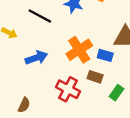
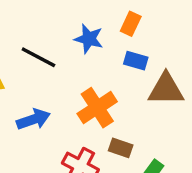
blue rectangle: (105, 55) -> (136, 61), moved

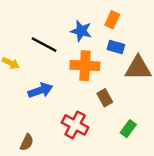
orange cross: (97, 108) -> (85, 66), moved, turned 36
brown rectangle: (121, 148) -> (105, 98), moved, turned 42

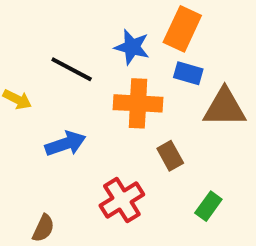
orange rectangle: (112, 20) -> (182, 29), size x1.5
red cross: (75, 125) -> (122, 200), turned 30

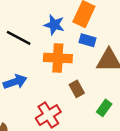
green rectangle: (208, 206) -> (104, 108), moved

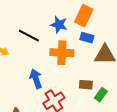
blue arrow: (15, 82) -> (36, 79), moved, turned -90
brown rectangle: (77, 89) -> (86, 85), moved, turned -56

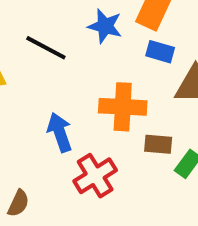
orange cross: (62, 53) -> (123, 107), moved

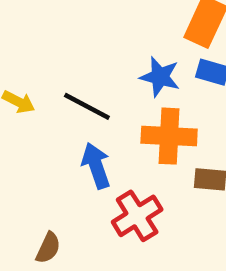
blue star: (105, 26) -> (160, 77), moved
black line: (46, 48) -> (87, 106), moved

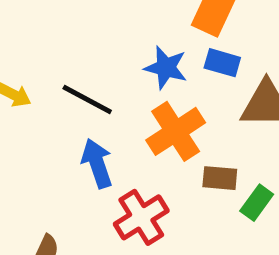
orange cross: (169, 136) -> (176, 131), turned -36

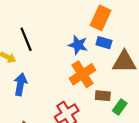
black line: (87, 100) -> (26, 39), moved, turned 40
blue arrow: (97, 163) -> (20, 84), moved, turned 30

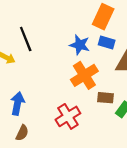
blue arrow: (20, 84) -> (17, 104), moved

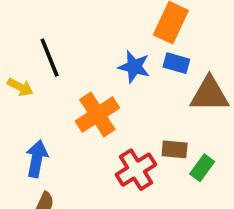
orange cross: (84, 75) -> (97, 115), moved
red cross: (68, 116) -> (136, 170), moved

